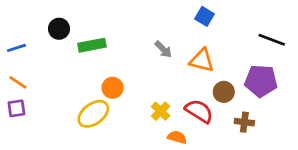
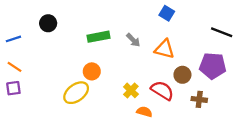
green rectangle: (92, 45) -> (98, 37), moved

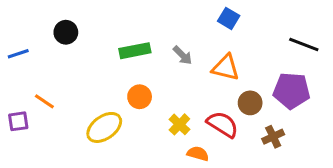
orange line: (15, 67) -> (44, 101), moved
orange circle: (92, 71) -> (140, 97), moved
brown cross: (199, 99) -> (273, 137), turned -32

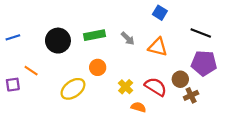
black circle: (66, 32) -> (58, 41), moved, size x1.5
black line: (304, 45) -> (201, 33), moved
brown circle: (250, 103) -> (180, 79), moved

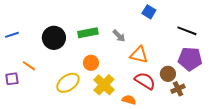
orange triangle: (158, 47) -> (139, 55), moved
yellow cross: (126, 87) -> (104, 85), moved, size x1.5

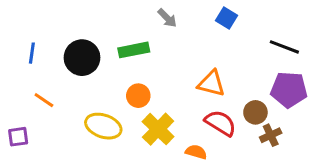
blue line: (12, 35) -> (32, 53), moved, turned -64
gray arrow: (119, 36) -> (167, 18), moved
purple square: (12, 79) -> (18, 137), moved
yellow ellipse: (68, 83) -> (103, 126), turned 55

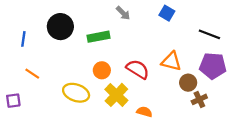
black circle: (82, 58) -> (60, 27), moved
orange triangle: (211, 83) -> (171, 61), moved
red semicircle: (220, 123) -> (138, 69), moved

